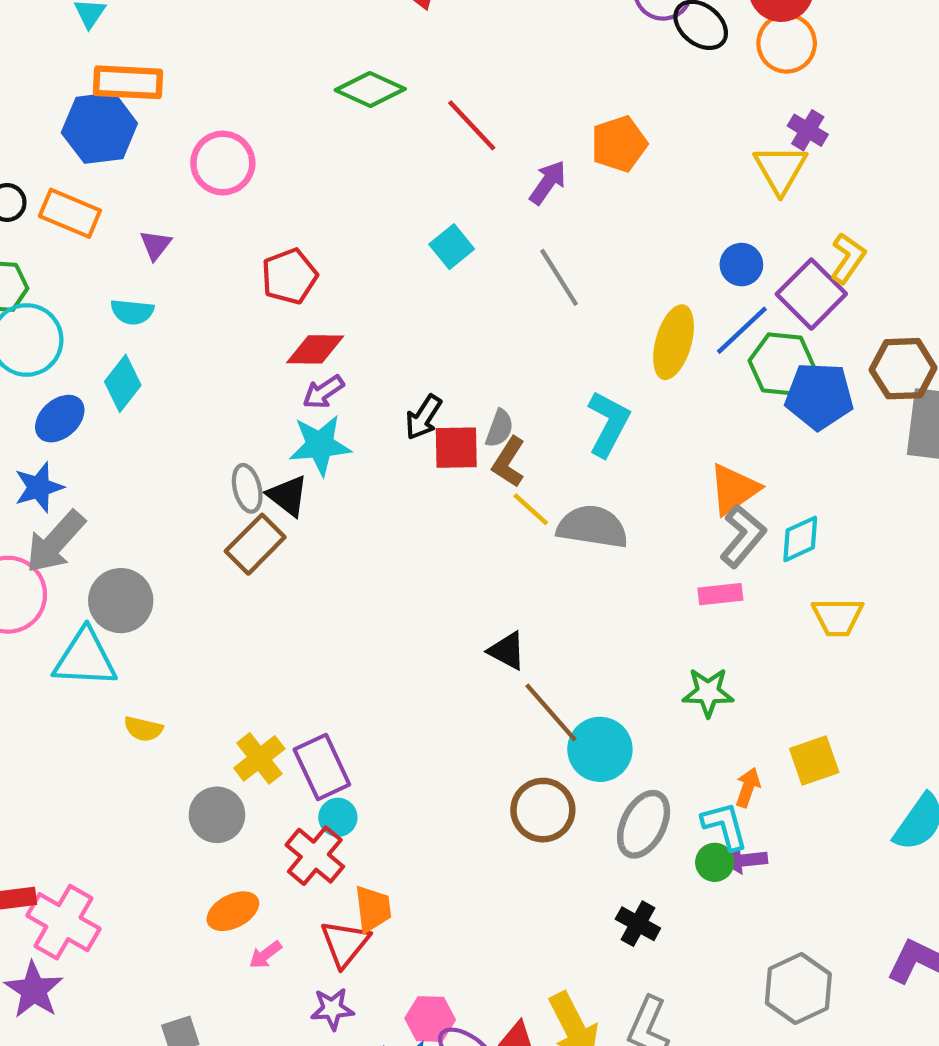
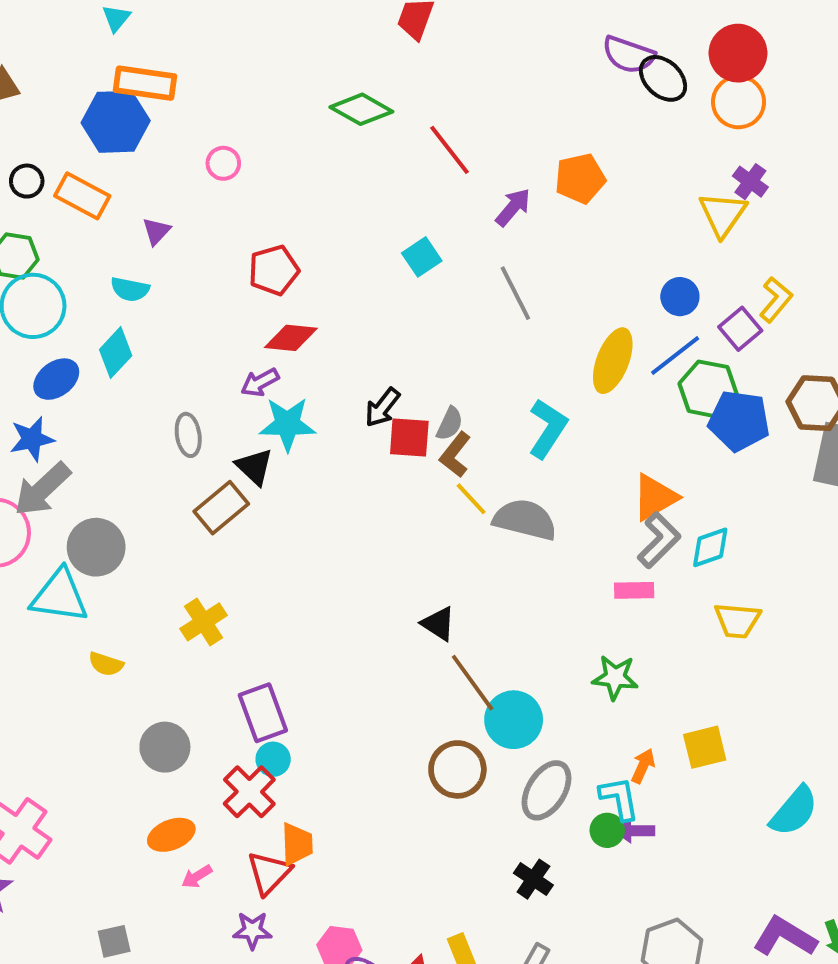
pink circle: (223, 163) -> (223, 163), size x0.6
purple square: (811, 294) -> (740, 329), size x0.7
purple arrow: (323, 392) -> (260, 382), moved
gray ellipse: (247, 488) -> (188, 435), moved
yellow cross: (259, 758) -> (204, 622), moved

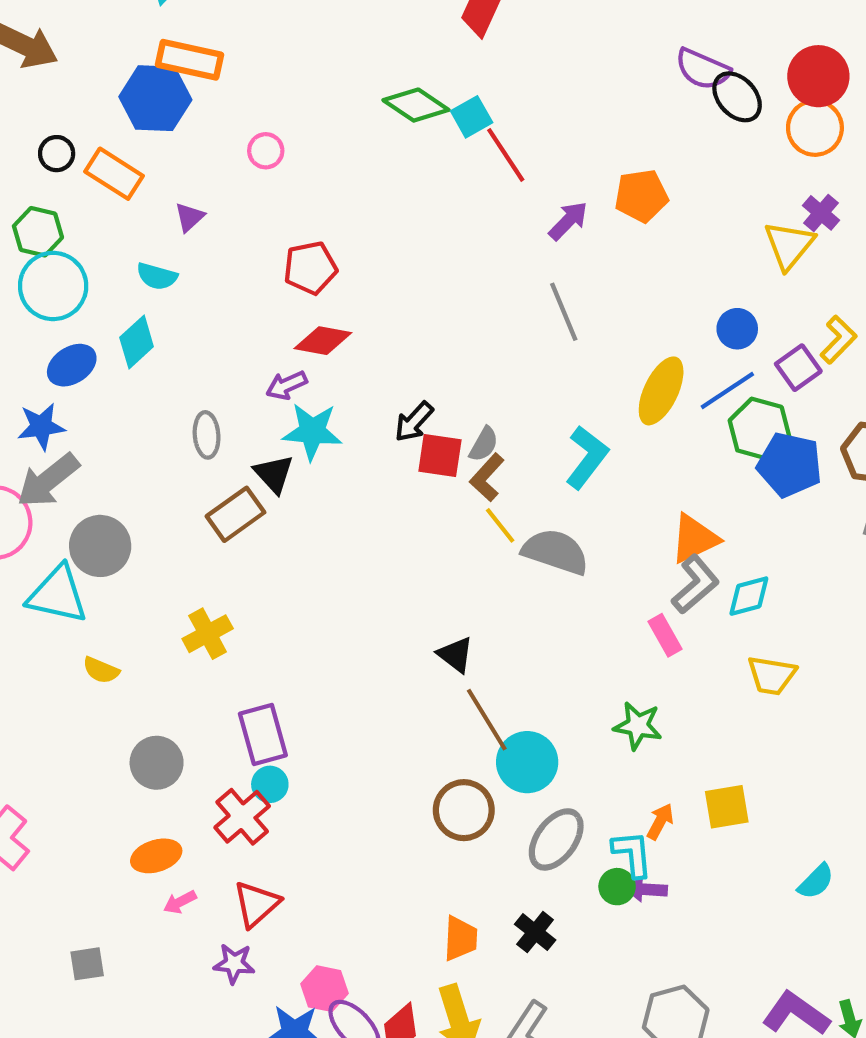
cyan square: (422, 257) -> (472, 117), moved
pink rectangle: (634, 590) -> (665, 635), turned 57
cyan semicircle: (794, 811) -> (816, 881), size x0.7
orange trapezoid: (297, 844) -> (460, 938), moved

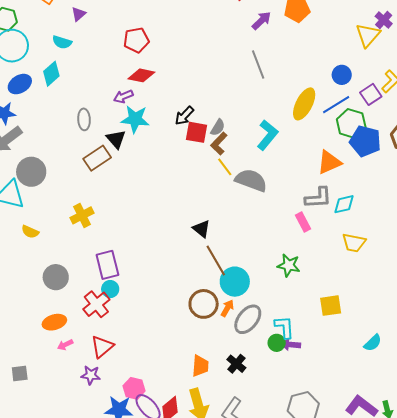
orange triangle: (694, 539) -> (329, 162), moved
gray L-shape: (695, 584) -> (318, 198), turned 36
orange arrow: (660, 821) -> (227, 308), moved

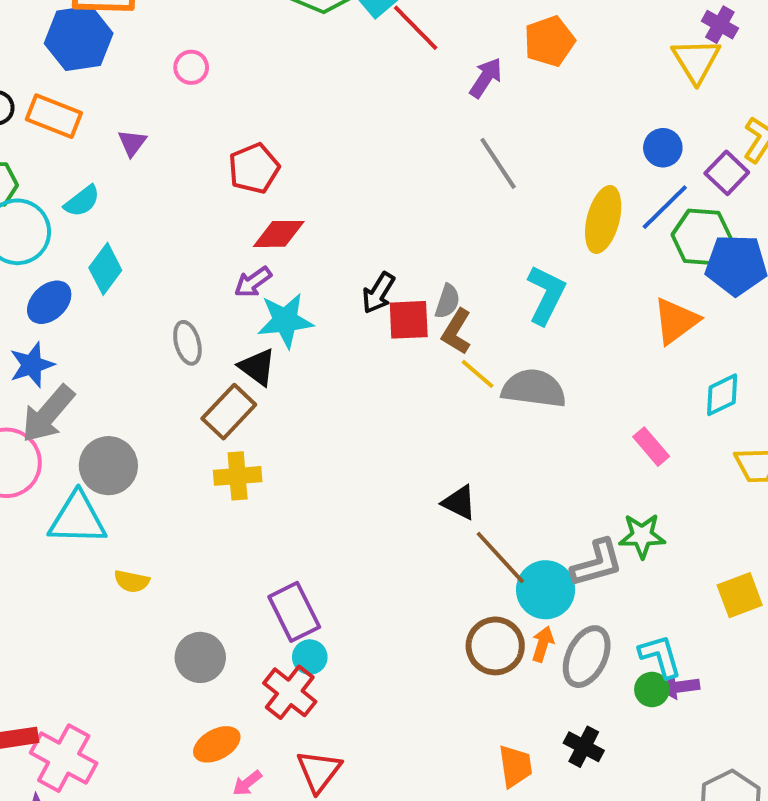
cyan semicircle: (62, 42) -> (82, 201), moved, turned -42
gray L-shape: (318, 198) -> (597, 563), moved
yellow cross: (82, 215) -> (238, 476), moved, turned 35

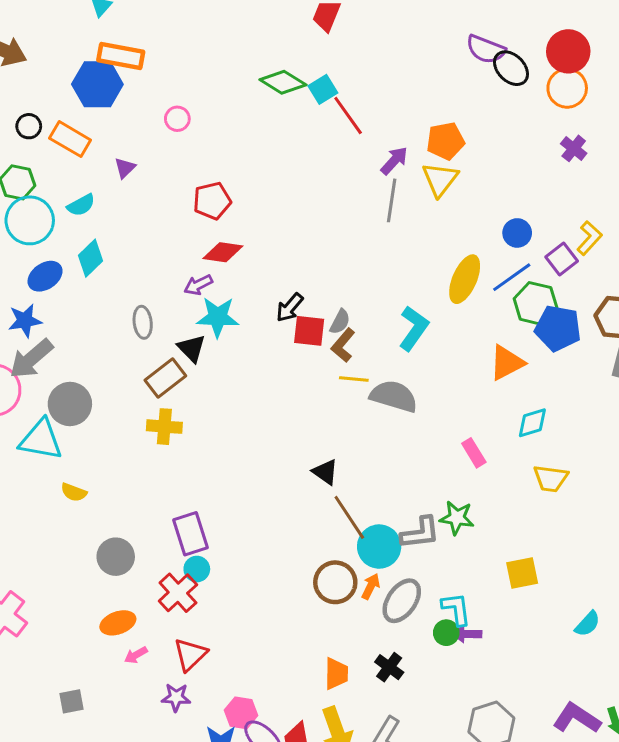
yellow triangle: (696, 60) -> (440, 179), moved
gray line: (498, 163) -> (392, 200), moved, turned 33
yellow line: (478, 374) -> (354, 379), turned -44

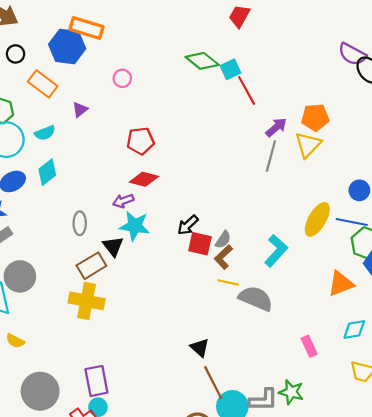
black circle: (29, 126) -> (15, 54), moved
blue line: (512, 277) -> (352, 222), turned 40
yellow cross: (164, 427) -> (87, 301), size x1.4
gray circle: (116, 557) -> (40, 391), size x1.4

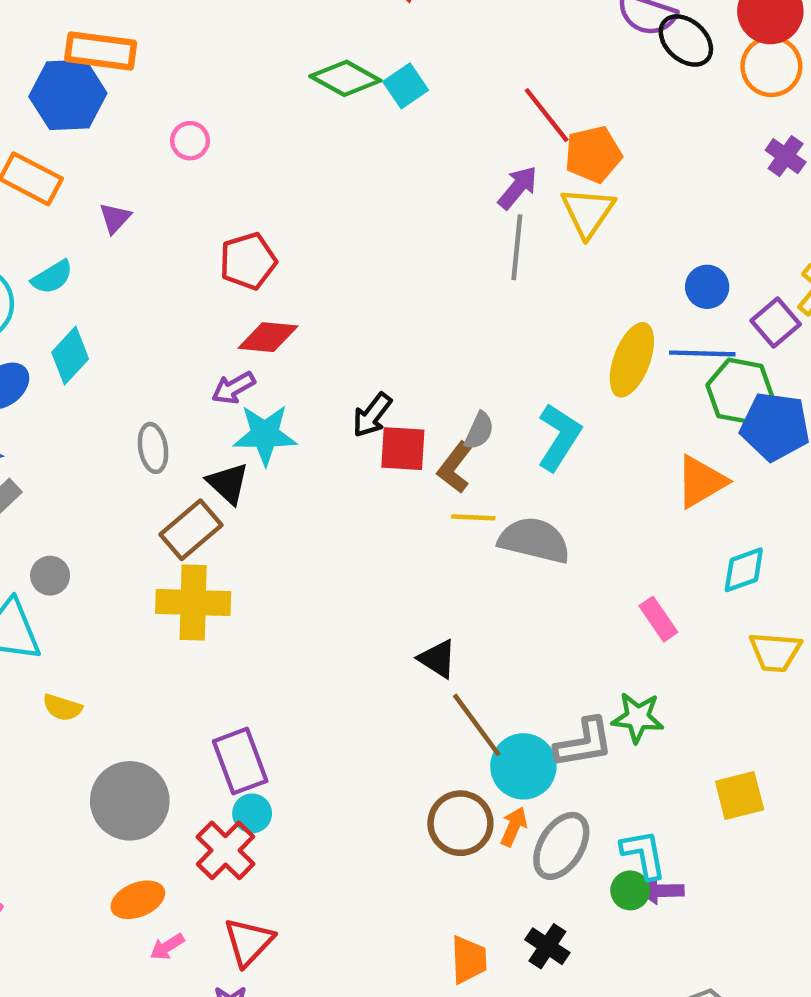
red line: (247, 91) -> (547, 115), moved
gray semicircle: (223, 240) -> (479, 431), moved
gray circle: (20, 276) -> (50, 576), size x0.6

